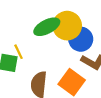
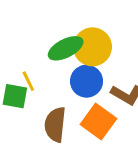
blue circle: (81, 39) -> (87, 81), moved

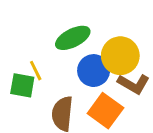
yellow circle: (92, 47) -> (120, 56), moved

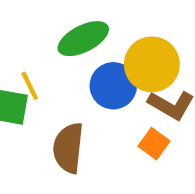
orange square: (105, 111) -> (154, 144), moved, size x0.6

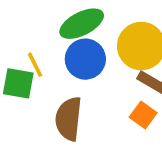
blue circle: (113, 86) -> (85, 59), moved

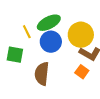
yellow line: (35, 65) -> (27, 32), moved

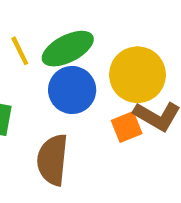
yellow line: (27, 32) -> (20, 51), moved
orange square: (82, 72) -> (127, 127), moved, turned 32

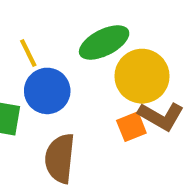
green ellipse: (68, 49) -> (104, 42), moved
blue circle: (72, 90) -> (47, 91), moved

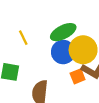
blue circle: (47, 91) -> (63, 52), moved

